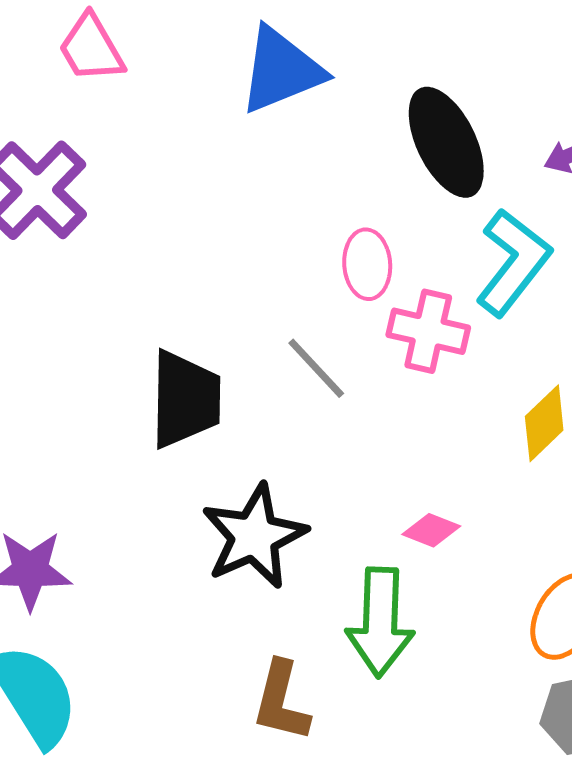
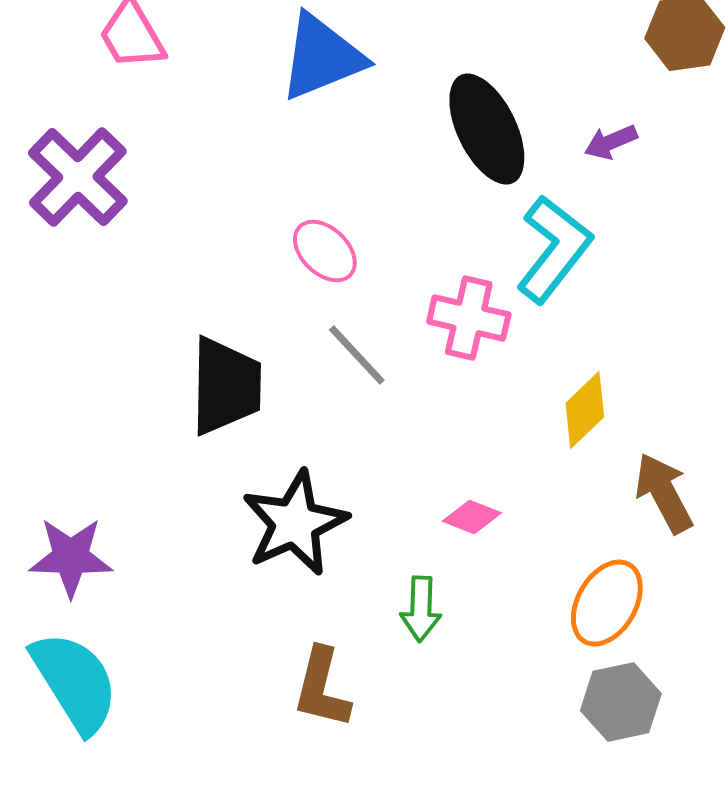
pink ellipse: (367, 264) -> (325, 251), moved, turned -42
green arrow: (380, 622) -> (421, 609), size x0.6

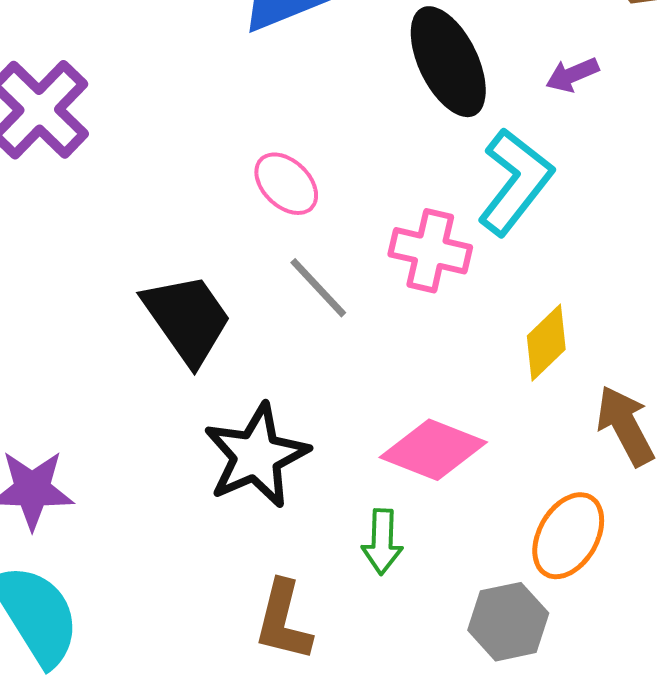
black trapezoid: (226, 386) -> (187, 319), turned -36
pink diamond: (472, 517) -> (433, 450), size x1.8
gray hexagon: (621, 702) -> (508, 622), moved

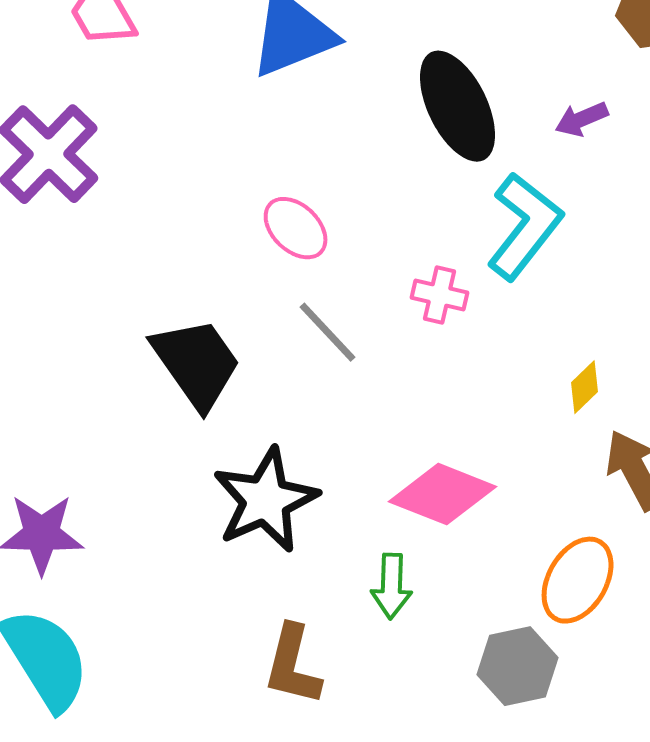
pink cross: (430, 251) -> (440, 295), size x0.7
yellow diamond: (546, 343) -> (585, 387), moved, size x0.7

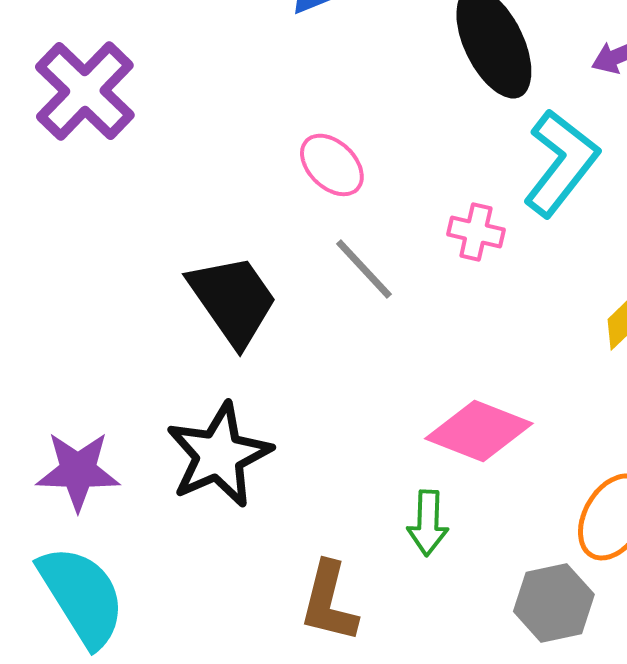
black star: (266, 500) -> (219, 455), moved

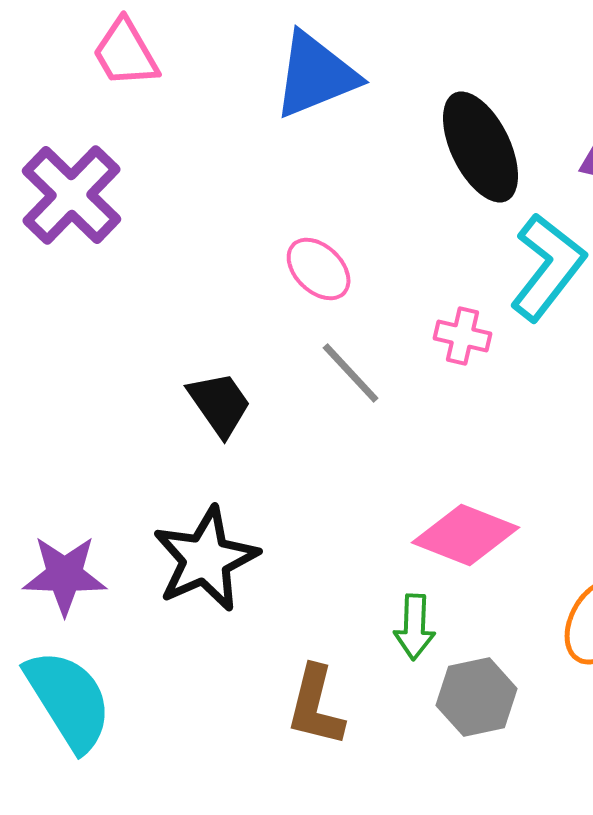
black trapezoid: (233, 300) -> (220, 404), size x0.7
gray hexagon: (554, 603) -> (477, 697), moved

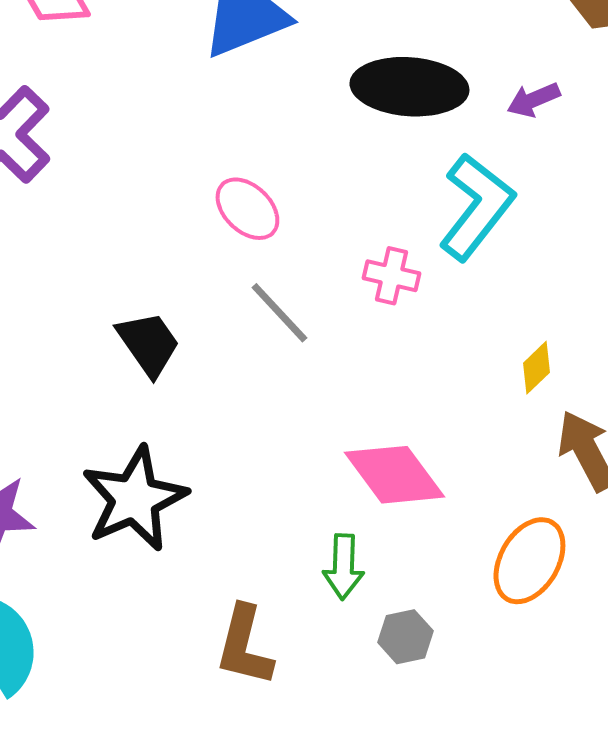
black ellipse: (481, 147) -> (409, 87), turned -60
pink diamond: (466, 535) -> (394, 475), turned 32
gray hexagon: (477, 697) -> (405, 637), size x0.7

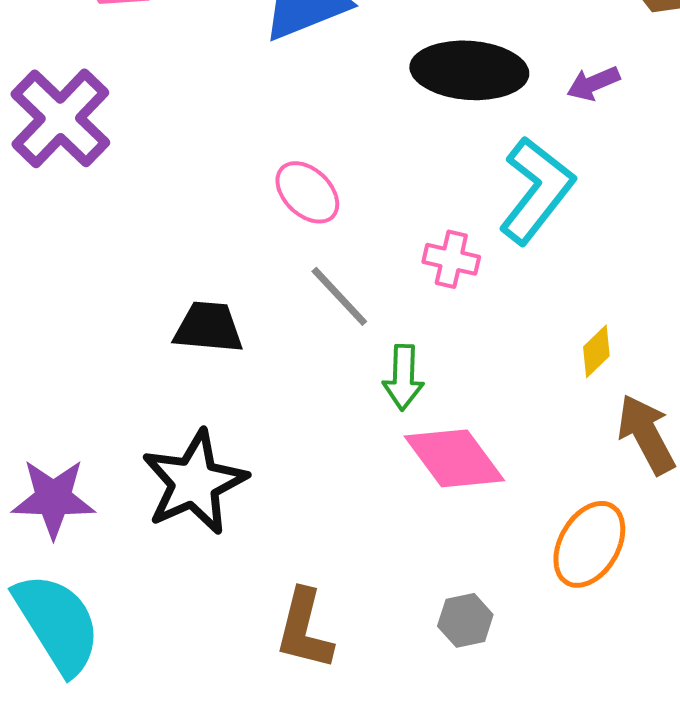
black trapezoid: (148, 344) -> (208, 327), turned -50
green arrow: (343, 567) -> (403, 377), moved

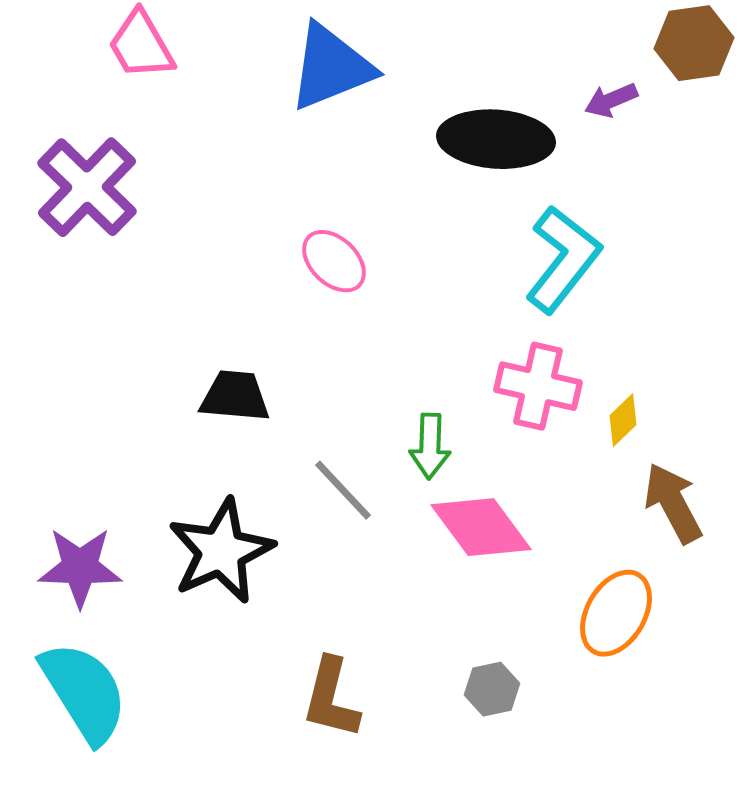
purple arrow: (593, 83) -> (611, 100), moved
pink cross: (451, 259) -> (538, 386), moved, size x1.5
gray line: (339, 296) -> (343, 490), moved

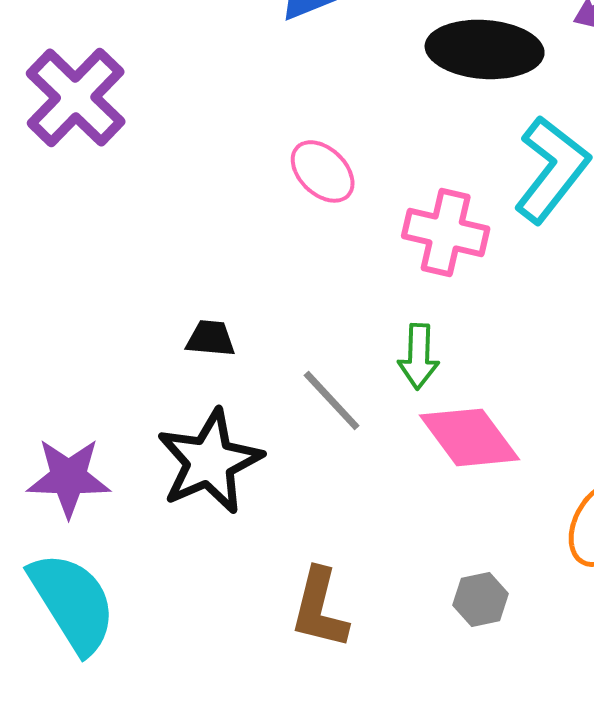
pink cross: (538, 386) -> (446, 232), moved
black trapezoid: (235, 396) -> (211, 338), moved, size x0.7

